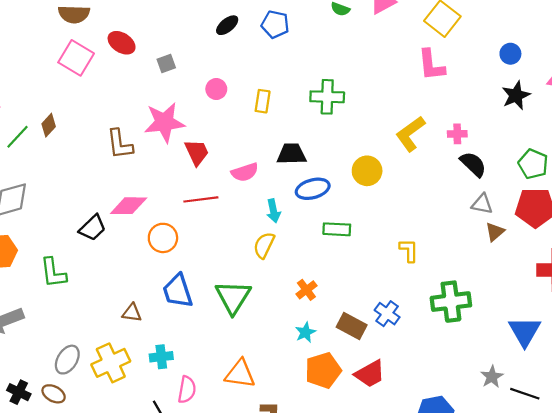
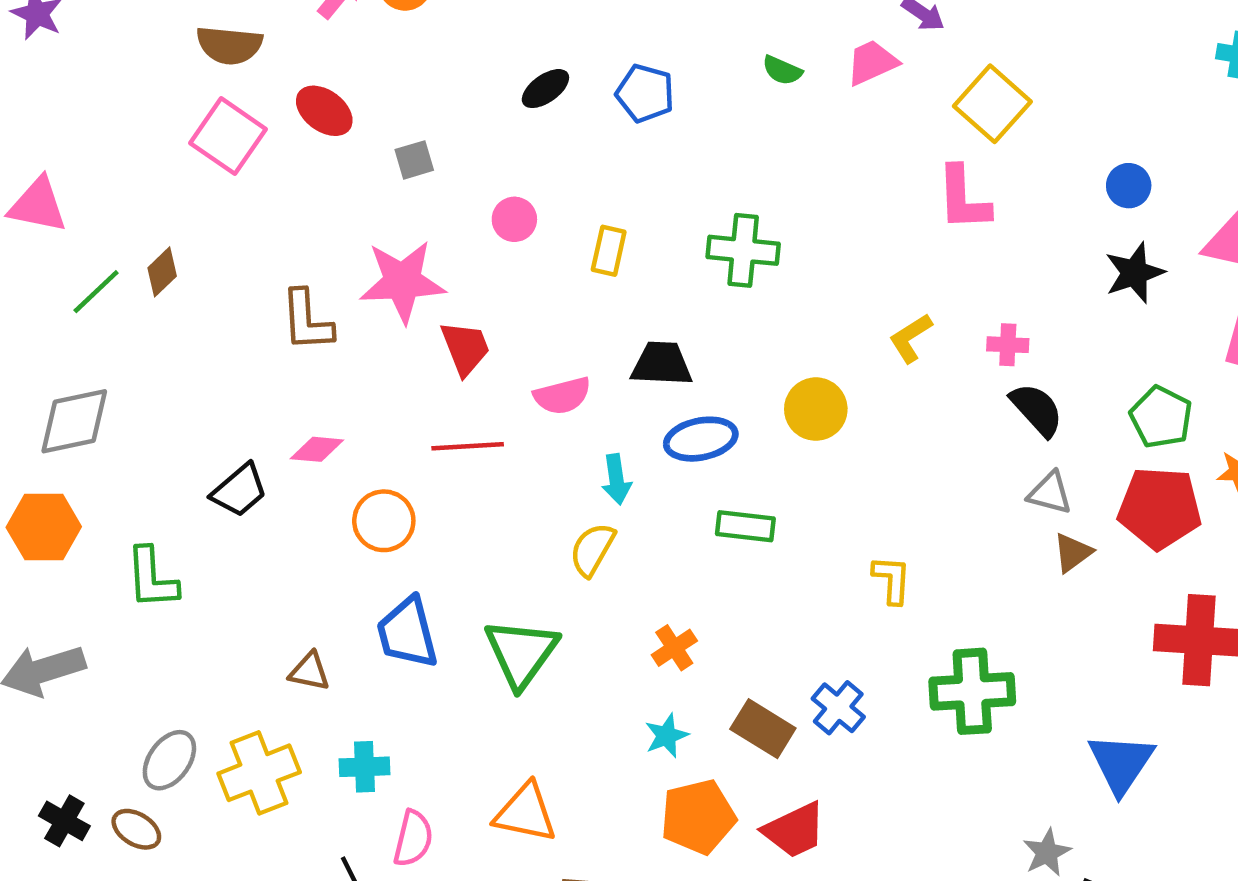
yellow L-shape: (410, 134) -> (911, 338), size x0.7
pink diamond: (129, 206) -> (317, 449), size x0.7

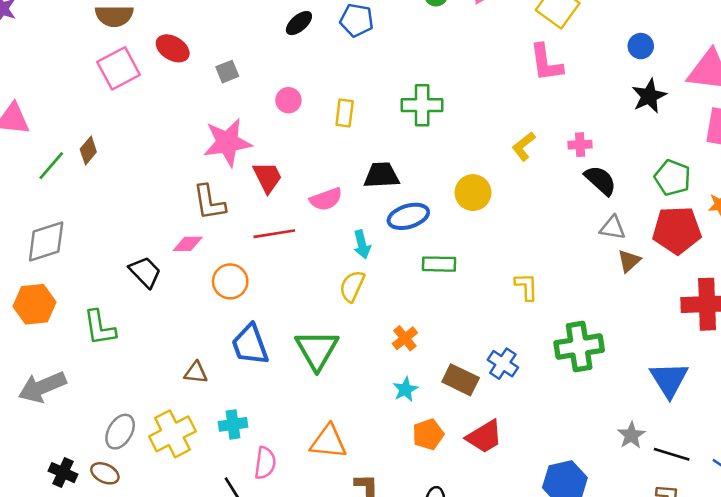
pink square: (228, 136) -> (119, 68), turned 33
brown L-shape: (307, 321) -> (209, 202), moved
black trapezoid: (239, 490) -> (145, 272), turned -88
orange pentagon: (698, 817) -> (428, 434), size x0.7

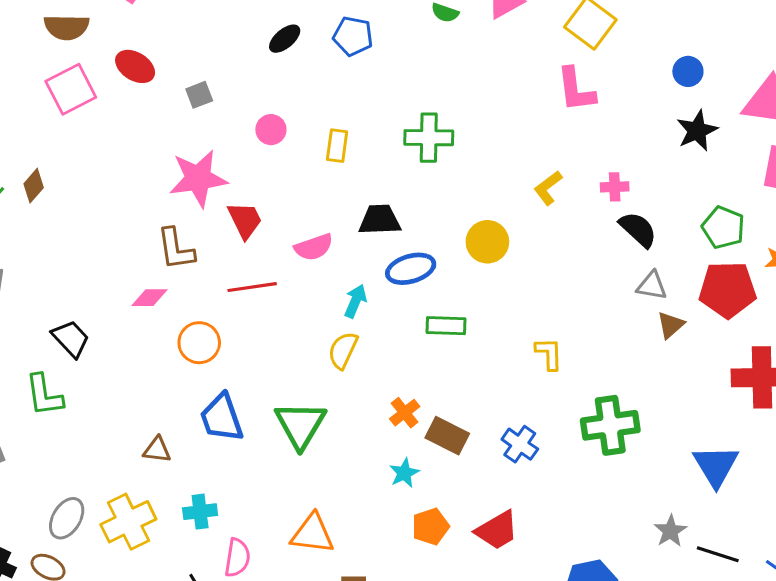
cyan arrow: (362, 244) -> (355, 301), turned -144
black trapezoid: (145, 272) -> (71, 339), moved
brown rectangle: (461, 380) -> (447, 436), moved

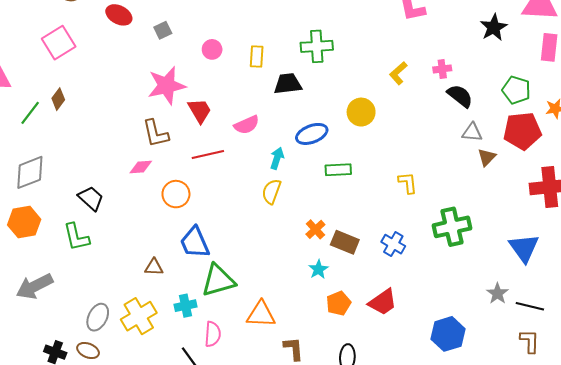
pink square: (71, 89) -> (59, 43), moved
black trapezoid: (380, 220) -> (288, 84), moved
green triangle: (300, 425) -> (218, 280), moved, turned 48

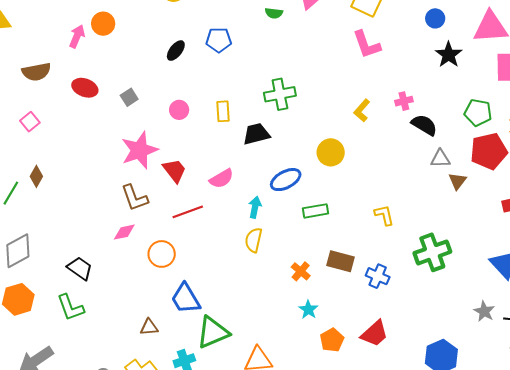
pink square: (59, 43) -> (30, 122), size x0.6
brown rectangle: (345, 242) -> (341, 261), moved

